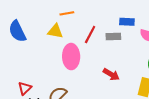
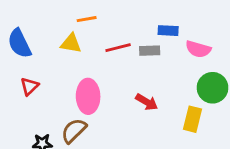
red line: (90, 34) -> (118, 48), turned 48
pink ellipse: (71, 57) -> (88, 96), moved
red triangle: (25, 88) -> (29, 86), moved

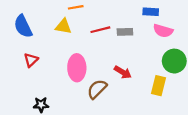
blue rectangle: (168, 31) -> (151, 12), moved
brown semicircle: (74, 131) -> (97, 89), moved

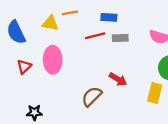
blue rectangle: (151, 12) -> (109, 17), moved
yellow triangle: (63, 26) -> (50, 23), moved
pink ellipse: (77, 68) -> (53, 60), moved

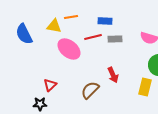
pink ellipse: (53, 60) -> (69, 49), moved, turned -50
red triangle: (24, 67) -> (50, 85), moved
red arrow: (118, 79) -> (113, 75), turned 35

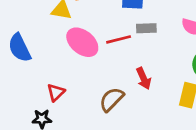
blue semicircle: (24, 34) -> (20, 48), moved
red line: (93, 37) -> (119, 39), moved

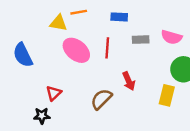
gray rectangle: (146, 28) -> (141, 40), moved
red line: (119, 39) -> (107, 48), turned -72

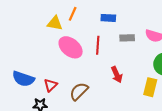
orange line: (79, 12) -> (73, 14), turned -56
blue semicircle: (23, 55) -> (23, 79), moved, turned -45
brown semicircle: (101, 99) -> (79, 91), moved

